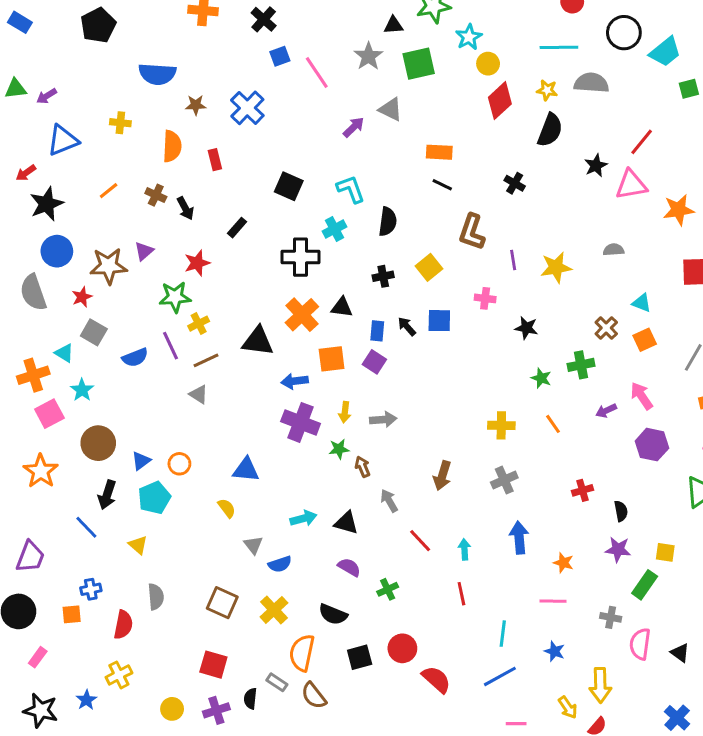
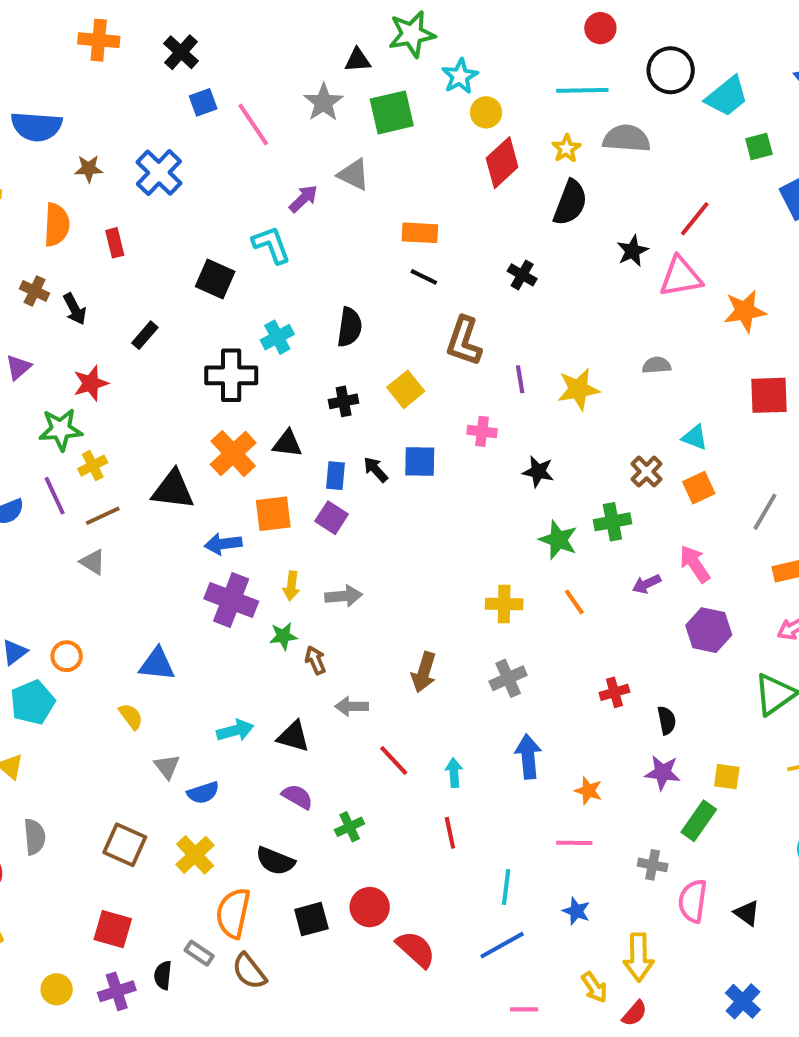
yellow star: (547, 90) -> (566, 149), turned 30
cyan L-shape: (351, 189) -> (271, 245), moved
green star: (541, 378) -> (558, 540), size x1.4
gray arrow: (389, 501) -> (352, 706), turned -60

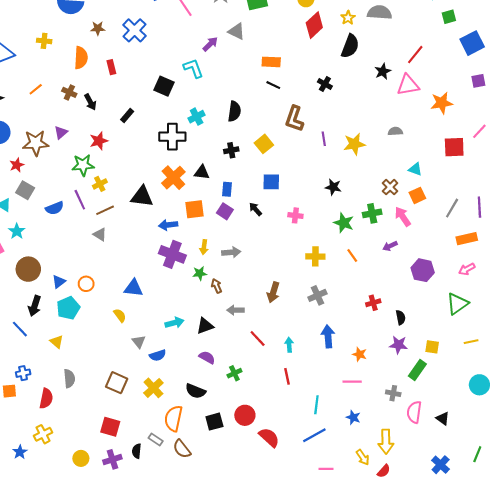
pink cross: (482, 431) -> (295, 215), moved
black arrow: (376, 470) -> (255, 209), moved
pink arrow: (695, 564) -> (403, 217), moved
black triangle: (293, 736) -> (205, 326), turned -36

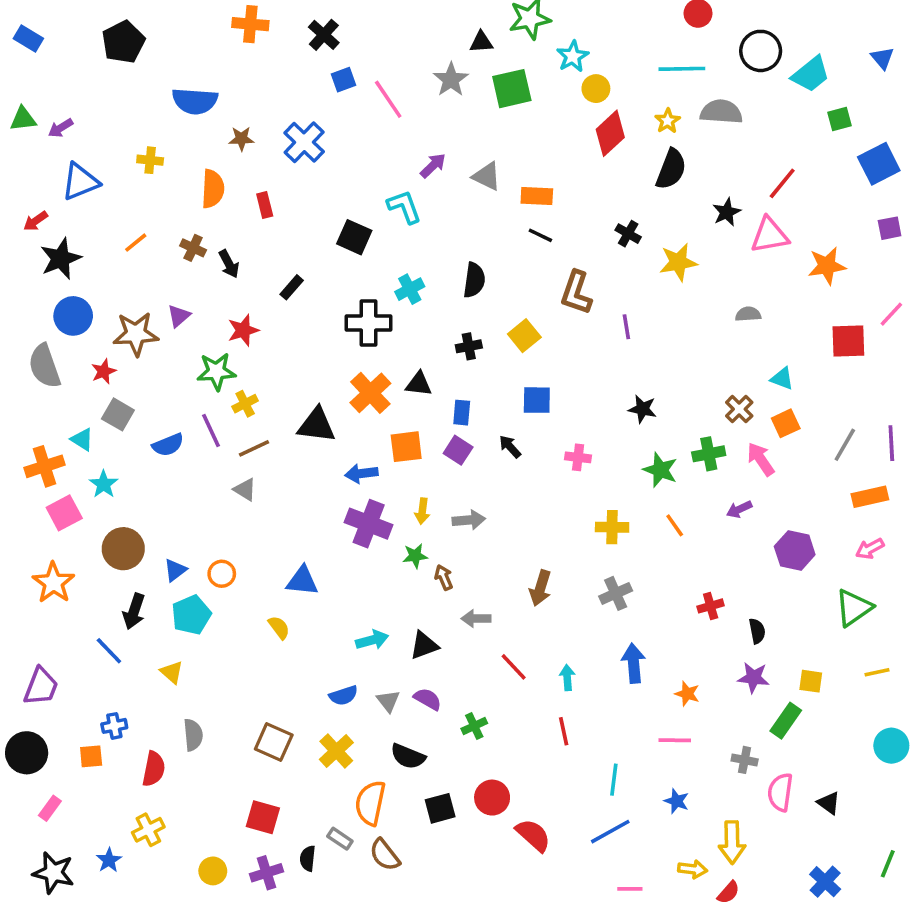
gray triangle: (237, 31) -> (487, 176), moved
yellow star: (354, 144) -> (678, 262), moved
gray triangle: (139, 342) -> (388, 701), moved
yellow arrow: (363, 457) -> (693, 869), turned -49

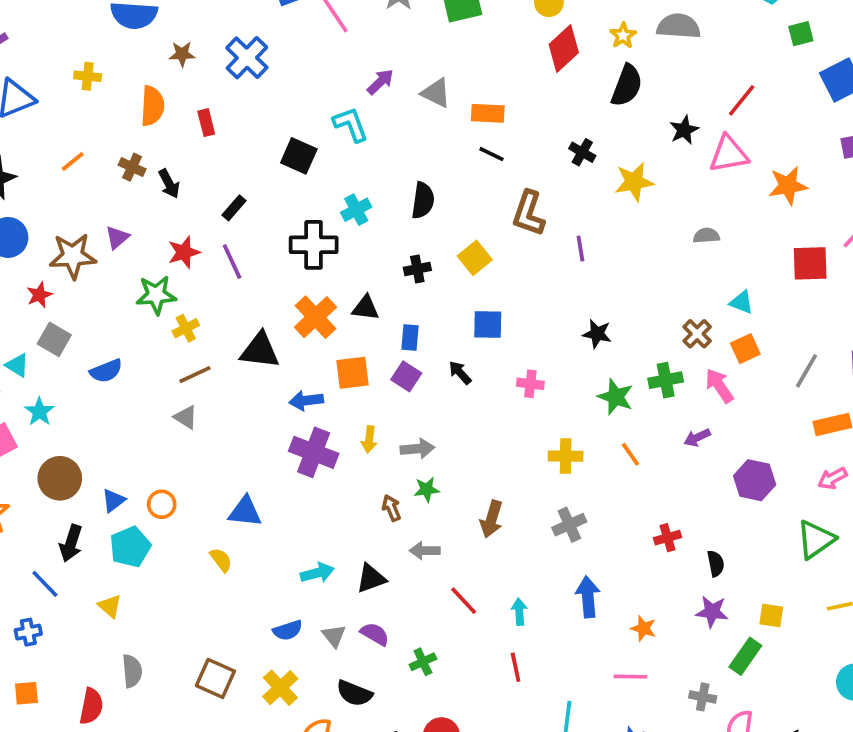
purple line: (211, 431) -> (232, 262), moved
green star: (415, 556) -> (427, 489), moved
blue cross: (114, 726) -> (28, 632), moved

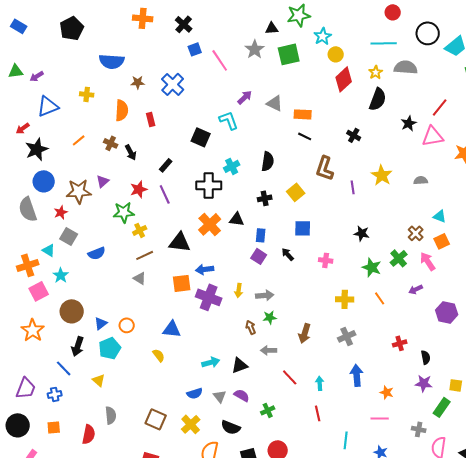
yellow star: (634, 182) -> (382, 175), moved, turned -30
orange square: (353, 373) -> (182, 283), moved
green cross: (666, 380) -> (399, 258), turned -30

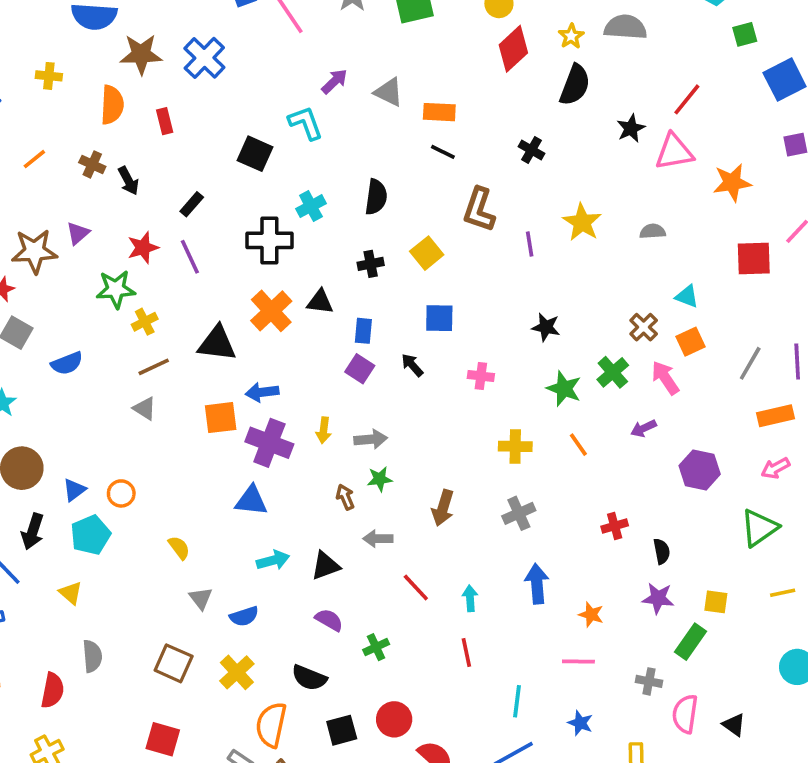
brown star: (138, 82) -> (141, 54), size x1.6
blue triangle: (172, 329) -> (251, 501), moved
gray triangle: (220, 396) -> (201, 598), moved

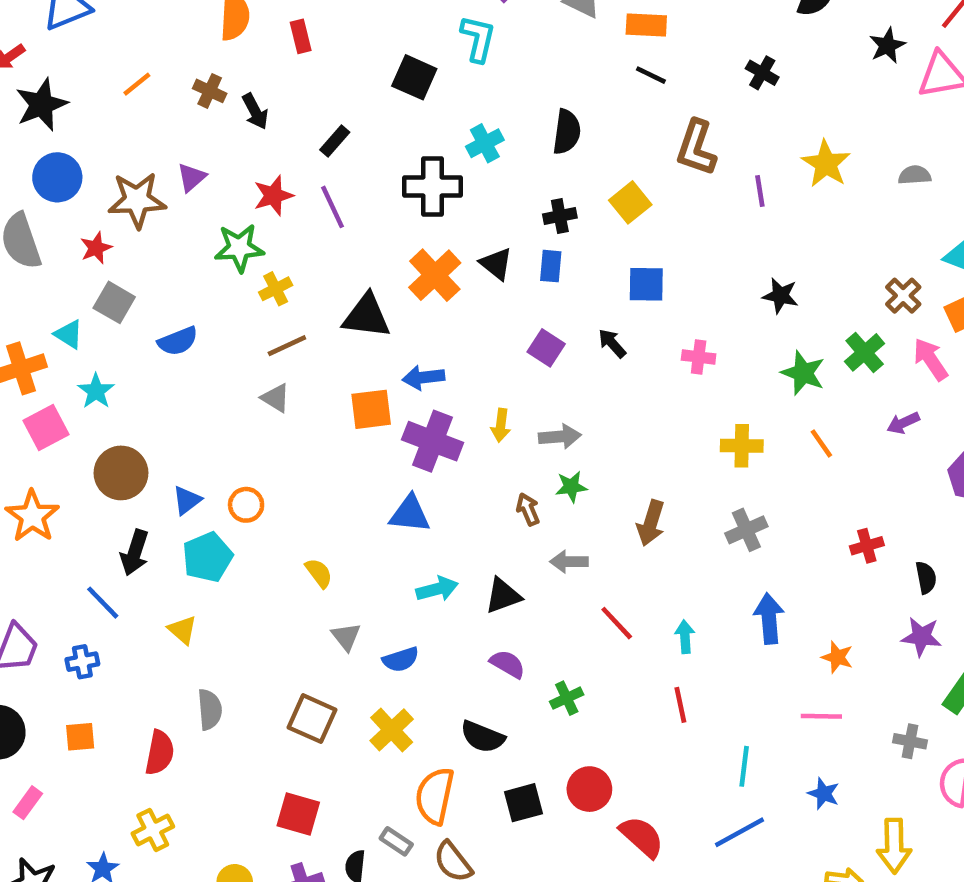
cyan L-shape: (306, 123) -> (478, 39), turned 33
black triangle: (320, 302) -> (496, 264), turned 32
blue rectangle: (363, 331) -> (551, 266), moved

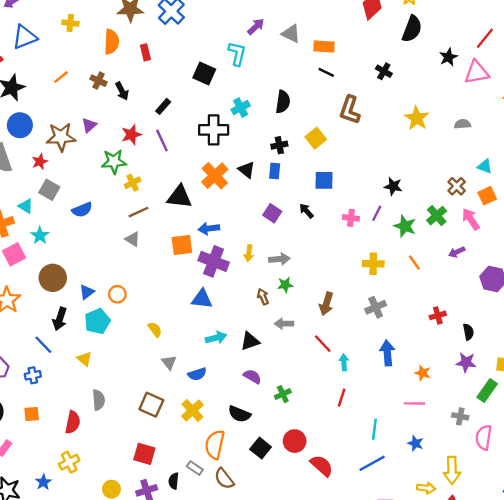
purple line: (760, 191) -> (377, 213), moved, turned 35
red line: (617, 623) -> (323, 344), moved
red line: (680, 705) -> (342, 398), turned 30
black square: (523, 803) -> (261, 448), turned -36

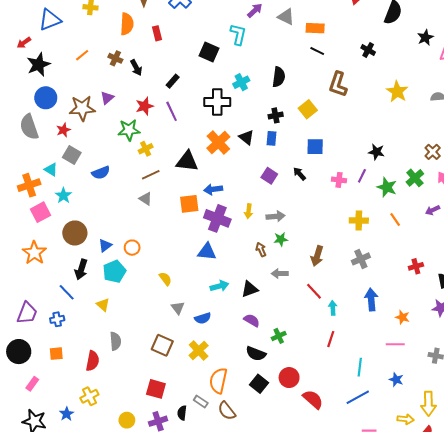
black semicircle: (239, 414) -> (256, 354), moved

